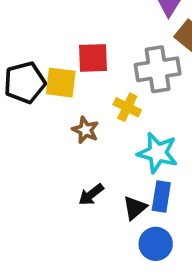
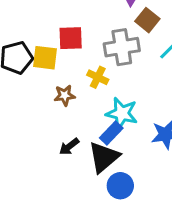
brown star: (85, 130) -> (65, 95), turned -30
blue rectangle: (161, 196) -> (111, 133), moved, turned 35
black triangle: (135, 208) -> (104, 157), size x1.6

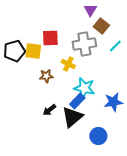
blue circle: (120, 186) -> (98, 136), moved

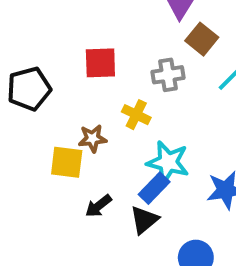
gray cross: (84, 44) -> (168, 75), size x0.7
yellow square: (33, 51) -> (67, 162), moved
black triangle: (72, 117) -> (144, 220), size x0.7

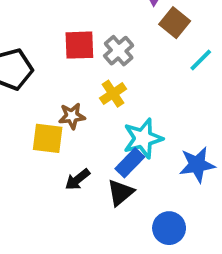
gray cross: (168, 75) -> (119, 51), moved, turned -32
yellow cross: (136, 115) -> (113, 94), turned 30
cyan star: (168, 162) -> (143, 138), turned -30

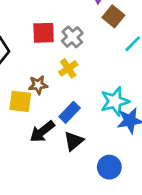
cyan star: (143, 138) -> (115, 101), moved
blue rectangle: (130, 163) -> (70, 112), moved
black arrow: (78, 180) -> (42, 131), size x1.4

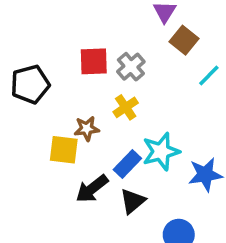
cyan star: (115, 101) -> (161, 152), moved

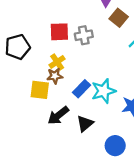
gray cross: (131, 67) -> (84, 35), turned 30
yellow cross: (126, 107) -> (57, 62), moved
blue rectangle: (127, 164) -> (81, 89), moved

